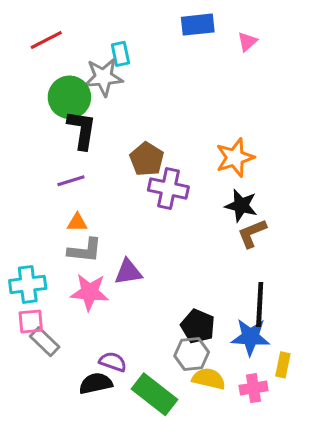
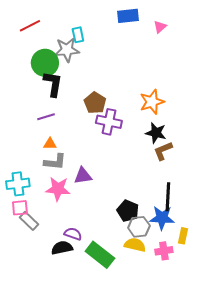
gray hexagon: (192, 354) -> (139, 227), moved

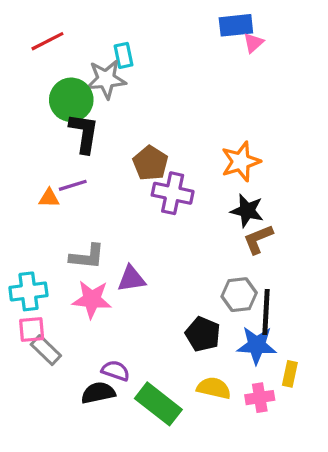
blue rectangle: (128, 16) -> (236, 25), moved
orange triangle: (50, 144) -> (49, 198), moved
gray hexagon: (139, 227) -> (239, 295), moved

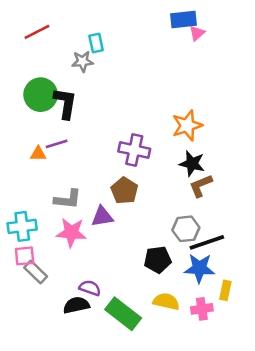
gray star: (106, 79) -> (82, 61), size x0.7
green circle: (71, 100) -> (41, 95), moved
brown pentagon: (150, 163) -> (124, 191), moved
black line: (266, 312) -> (207, 242), turned 68
black pentagon: (203, 334) -> (158, 260), turned -30

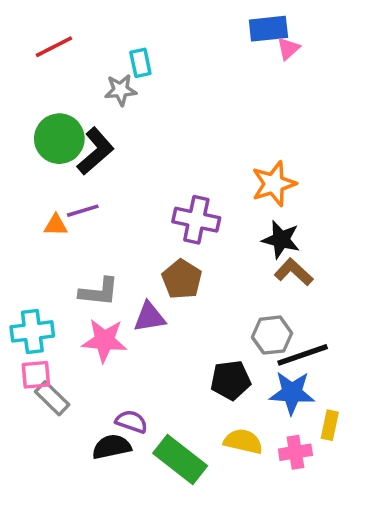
black L-shape: (65, 103) -> (95, 151), turned 40
brown L-shape: (201, 186) -> (294, 272), turned 65

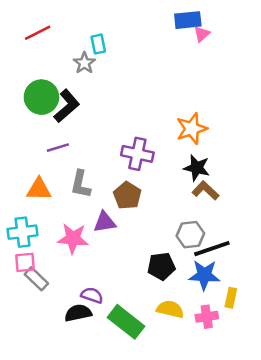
gray star: (121, 90) -> (84, 63), turned -30
orange triangle: (56, 225) -> (39, 189), moved, size x1.5
gray L-shape: (99, 292) -> (81, 184), moved, turned 96

